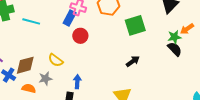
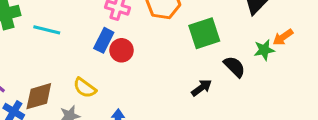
blue rectangle: (70, 18) -> (104, 40), moved
black semicircle: (175, 49) -> (234, 67), moved

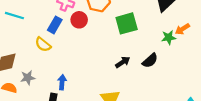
red circle: (122, 50) -> (79, 20), moved
black semicircle: (234, 67) -> (150, 61), moved, turned 91
yellow semicircle: (85, 88) -> (43, 44), moved

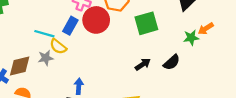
cyan line: (14, 16) -> (44, 34), moved
red circle: (79, 20) -> (96, 20), size x1.5
gray star: (28, 78) -> (46, 58), moved

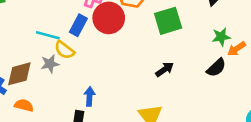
orange arrow: (206, 29) -> (237, 49), moved
black semicircle: (172, 62) -> (216, 68), moved

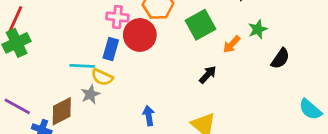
orange arrow: (237, 49) -> (232, 44), moved
black semicircle: (216, 68) -> (280, 59), moved
blue arrow: (90, 96) -> (149, 116), moved

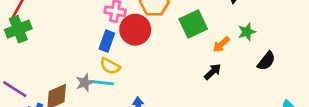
cyan line: (82, 66) -> (102, 83), moved
black arrow: (208, 75) -> (213, 72), moved
yellow semicircle: (102, 77) -> (110, 66), moved

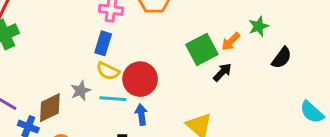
green square: (193, 24) -> (202, 49), moved
red circle: (135, 30) -> (140, 79), moved
cyan line: (102, 83) -> (113, 99), moved

